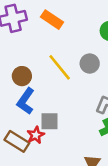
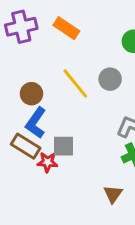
red star: (36, 135) -> (47, 162), turned 30
brown rectangle: (17, 141) -> (26, 146), moved

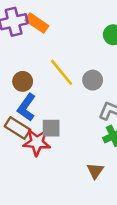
orange rectangle: (66, 28) -> (37, 23), moved
gray circle: (110, 79) -> (93, 80), moved
red star: (47, 162) -> (37, 142), size x1.5

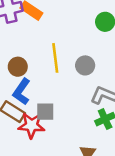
yellow line: (61, 72) -> (55, 58), turned 32

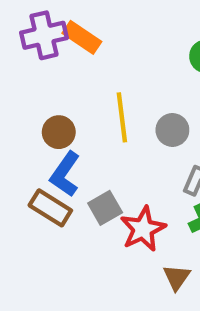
gray square: (45, 112) -> (105, 208), turned -30
red star: (31, 125) -> (143, 229), moved, turned -30

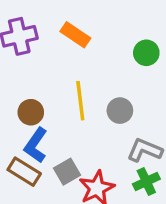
orange rectangle: (82, 37) -> (75, 35), moved

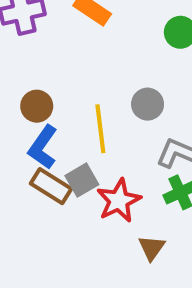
yellow line: (80, 101) -> (100, 129), moved
brown rectangle: (24, 172) -> (51, 186), moved

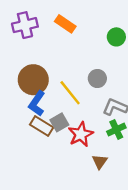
brown circle: (37, 106) -> (33, 80), size x1.6
yellow line: (100, 129) -> (70, 93), turned -32

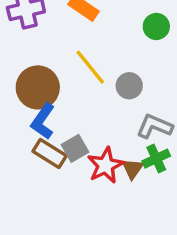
yellow line: (70, 93) -> (90, 67), moved
brown triangle: (100, 162) -> (133, 169), moved

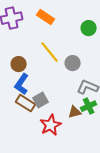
brown circle: (38, 87) -> (19, 64), size x0.6
red star: (105, 165) -> (51, 125), moved
brown triangle: (133, 169) -> (75, 112), turned 40

